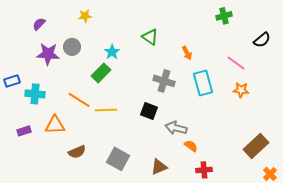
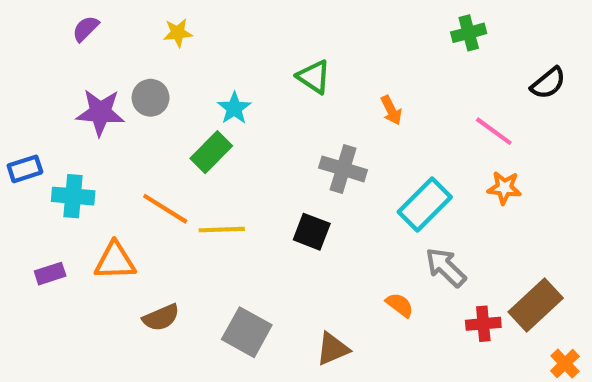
purple semicircle: (39, 24) -> (86, 29), moved
cyan rectangle: (203, 83) -> (425, 204), moved, turned 60
gray arrow: (176, 128) -> (446, 267), moved, turned 30
red cross: (204, 170) -> (483, 324), moved

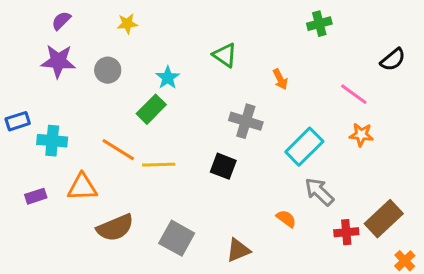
green cross: (469, 33) -> (319, 24), moved
purple star: (100, 112) -> (58, 61), moved
brown semicircle: (161, 318) -> (115, 228), size x1.4

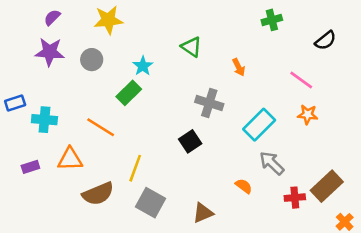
yellow star: (127, 24) -> (108, 20), size x1.6
black semicircle: (393, 60) -> (325, 40), moved
yellow line: (159, 165) -> (135, 168), moved, turned -68
black square: (223, 166) -> (190, 141), turned 35

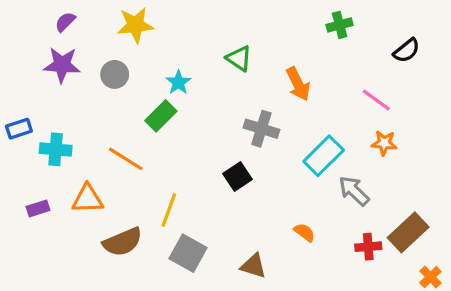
orange arrow: (239, 67) -> (298, 84), size x1.5
gray arrow: (272, 163) -> (354, 191), moved
brown triangle: (203, 213) -> (253, 266), turned 40

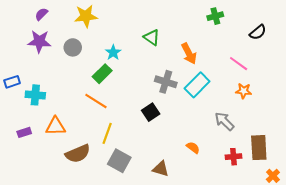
cyan rectangle: (324, 156) -> (197, 85), moved
orange line: (126, 159) -> (96, 101), moved
brown rectangle: (408, 232) -> (259, 148), turned -50

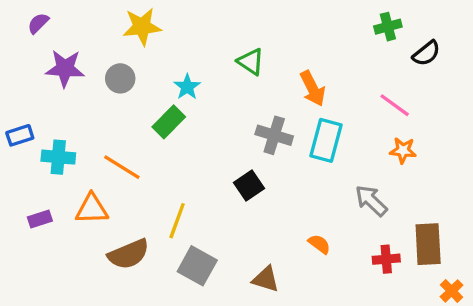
purple semicircle: (41, 14) -> (38, 23), moved
green cross: (215, 16) -> (388, 27), moved
cyan rectangle: (197, 85) -> (326, 140), turned -30
orange line: (96, 101) -> (122, 167), moved

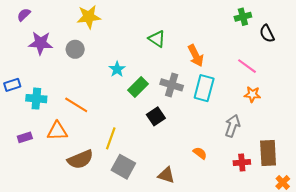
black semicircle: (426, 53) -> (267, 34), turned 102
cyan star: (187, 87) -> (117, 69), moved
green rectangle: (169, 122) -> (138, 87), moved
gray arrow: (371, 201) -> (232, 126), turned 65

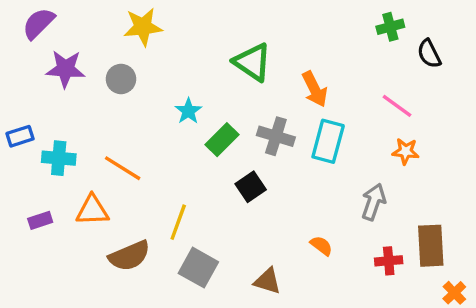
purple semicircle: (24, 15) -> (39, 23), size x1.5
green triangle: (157, 39) -> (252, 62), size x1.4

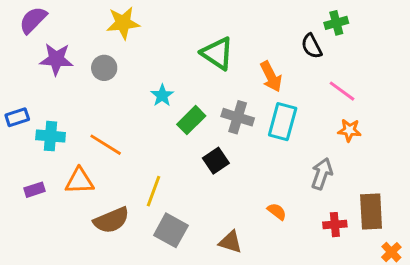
black semicircle: (429, 54) -> (312, 46), moved

